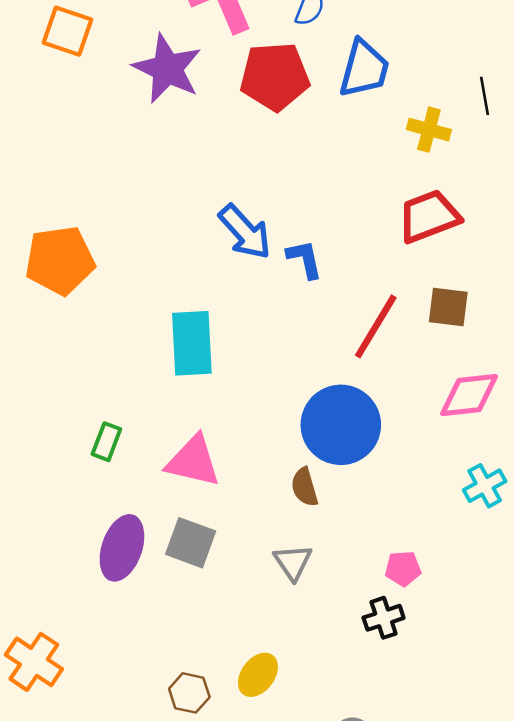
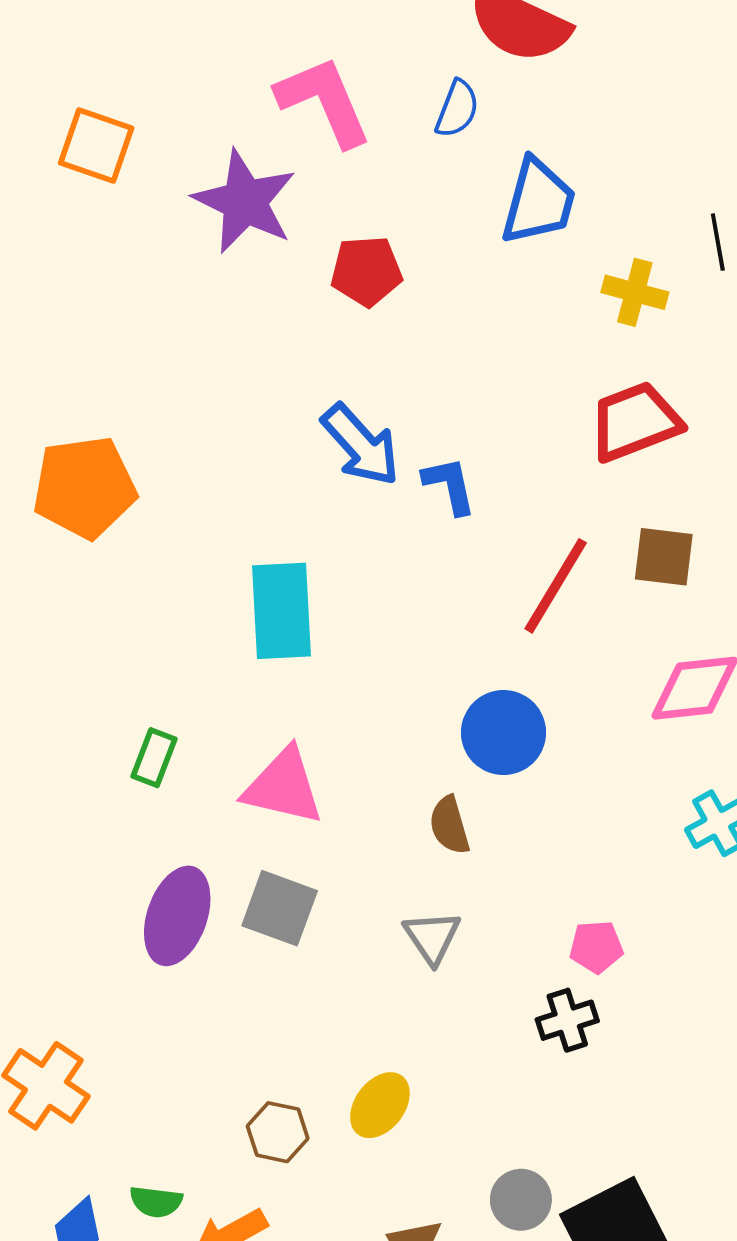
red pentagon: (275, 76) -> (366, 271), moved, size x0.7
blue circle: (341, 425) -> (504, 733), size x0.7

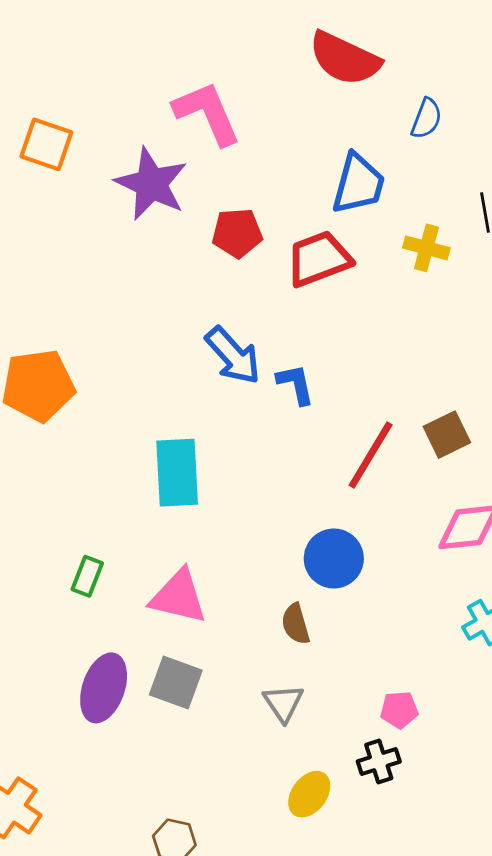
blue semicircle: (457, 109) -> (426, 119), moved
red trapezoid: (635, 422) -> (319, 259), moved
brown square: (664, 557) -> (447, 435), turned -33
yellow ellipse: (380, 1105) -> (309, 794), moved

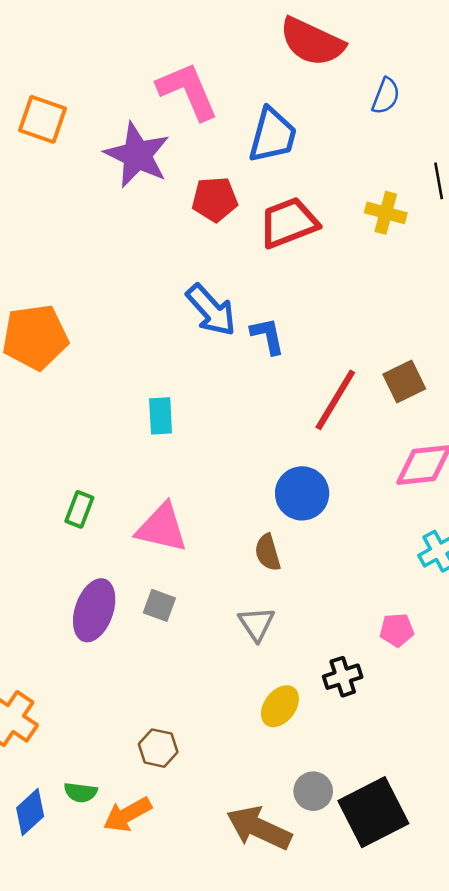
blue trapezoid: (358, 184) -> (273, 135), moved
cyan rectangle: (177, 473) -> (161, 416), size x0.6
gray square: (176, 682) -> (159, 605), size x0.7
pink pentagon: (399, 710) -> (397, 630), moved

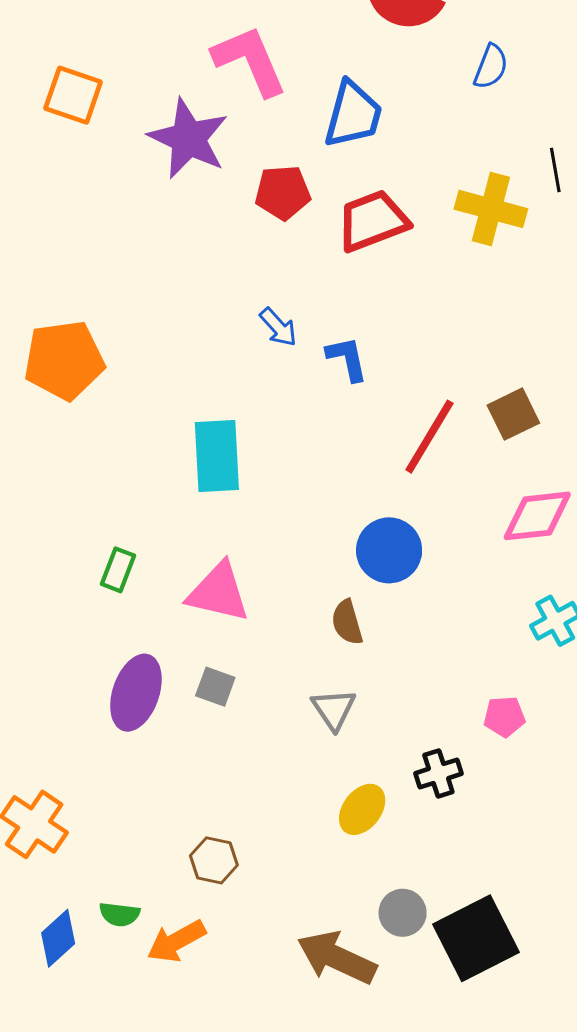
yellow cross: (386, 213) -> (491, 209), size x1.4
blue arrow: (211, 310) -> (278, 327), size x0.6
cyan rectangle: (161, 416) -> (217, 456), size x1.6

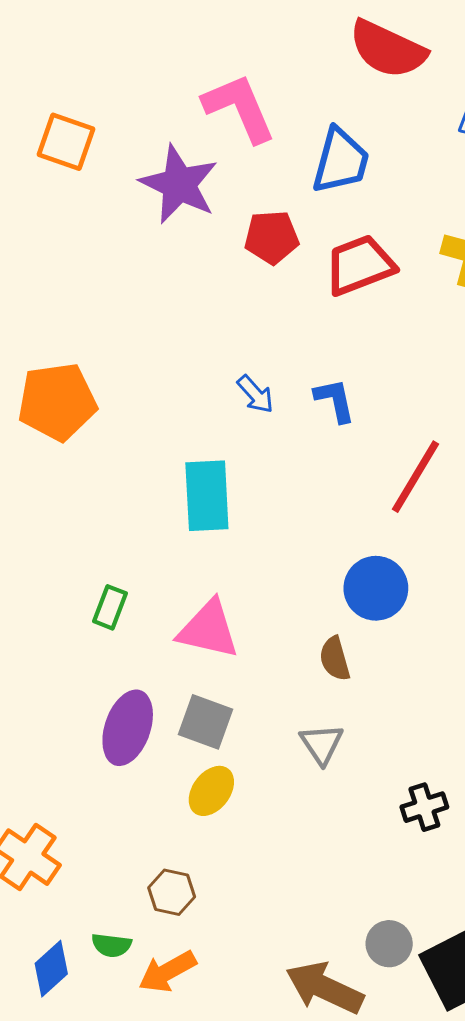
blue arrow: (278, 327) -> (255, 394), moved
gray square: (215, 687) -> (206, 722), size x1.4
yellow ellipse: (362, 809) -> (211, 791), moved
brown hexagon: (214, 860) -> (172, 892), moved

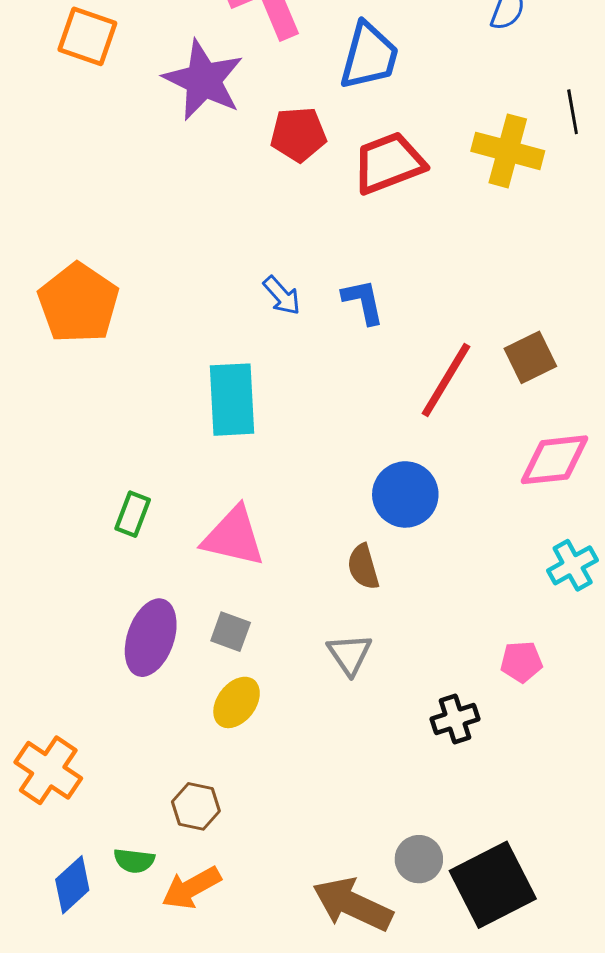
orange pentagon: (57, 402) -> (78, 303), turned -30
gray square: (206, 722) -> (231, 632), size x0.7

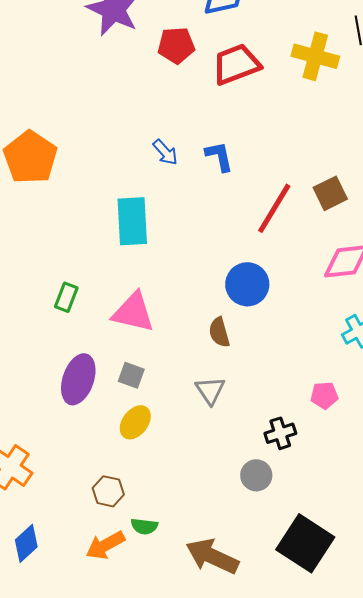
gray circle: (419, 859) -> (256, 475), moved
green semicircle: (134, 861) -> (144, 526), moved
black square: (493, 885) -> (305, 543), turned -30

